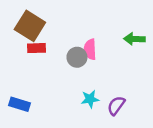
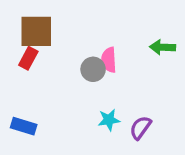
brown square: (30, 26) -> (36, 31), turned -32
red rectangle: (36, 48) -> (28, 58), moved, turned -60

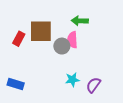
brown square: (36, 31) -> (41, 31), moved
green arrow: (162, 47) -> (80, 21), moved

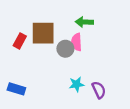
purple semicircle: (93, 85) -> (99, 90), turned 119

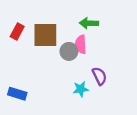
red rectangle: (20, 41) -> (17, 31), moved
purple semicircle: (99, 90) -> (99, 76), moved

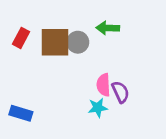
pink semicircle: (81, 44) -> (103, 85), moved
gray circle: (69, 51) -> (78, 42), moved

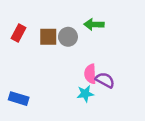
brown square: (55, 42) -> (48, 37), size x0.7
purple semicircle: (120, 92) -> (105, 80), turned -36

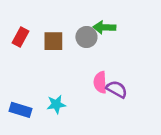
gray circle: (68, 37) -> (86, 37), moved
cyan star: (85, 94) -> (56, 104), moved

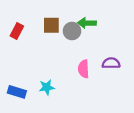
brown square: (53, 41) -> (51, 25), moved
purple semicircle: (117, 89) -> (111, 63), moved, turned -30

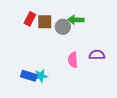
red rectangle: (17, 31) -> (30, 19), moved
blue rectangle: (17, 92) -> (29, 76), moved

